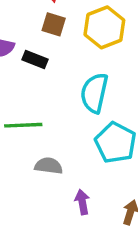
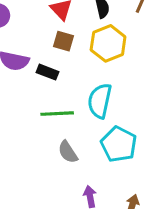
green line: (23, 125) -> (57, 114), moved
gray semicircle: (49, 166) -> (68, 152), moved, turned -130

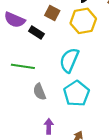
green line: (57, 114) -> (23, 66), moved

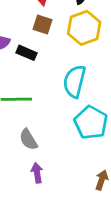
gray semicircle: (39, 92) -> (28, 139), moved
purple arrow: (49, 126) -> (37, 173), moved

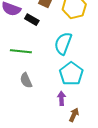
purple arrow: (37, 173) -> (61, 98), moved

